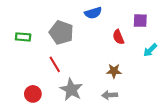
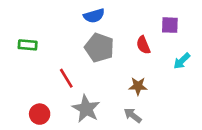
blue semicircle: (93, 13) -> (94, 16), moved
gray pentagon: (61, 33) -> (99, 48), moved
gray arrow: (110, 95) -> (133, 115), turned 40

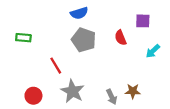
brown star: (138, 86) -> (133, 91), moved
gray arrow: (133, 115) -> (112, 97), turned -152

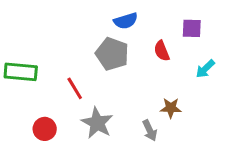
blue semicircle: (79, 13) -> (126, 21), moved
green rectangle: (23, 38) -> (21, 72), moved, size x1.5
brown star: (133, 91) -> (171, 108), moved

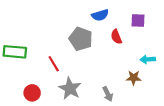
blue semicircle: (126, 21) -> (100, 15), moved
cyan arrow: (205, 69) -> (148, 59), moved, turned 40
brown star: (171, 108) -> (134, 78), moved

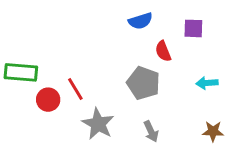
gray pentagon: (81, 39) -> (143, 83), moved
brown star: (134, 78) -> (213, 131), moved
red circle: (32, 93) -> (48, 100), moved

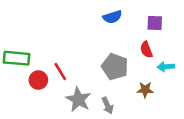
red semicircle: (163, 51) -> (146, 50), moved
gray arrow: (151, 131) -> (108, 105), moved
brown star: (213, 131) -> (145, 90), moved

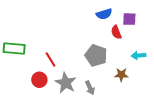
blue semicircle: (112, 17) -> (104, 14), moved
red semicircle: (146, 50) -> (116, 32), moved
red circle: (38, 80) -> (39, 80), moved

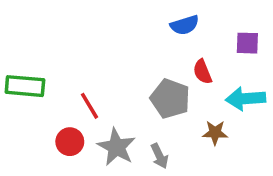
purple square: (129, 19) -> (247, 43), moved
red semicircle: (116, 32) -> (202, 72), moved
cyan arrow: (138, 55) -> (246, 99), size x1.5

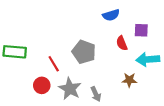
purple square: (247, 43) -> (141, 30), moved
gray pentagon: (170, 99) -> (84, 52), moved

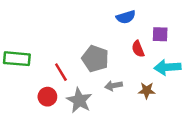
gray arrow: (96, 94) -> (114, 86), moved, turned 104

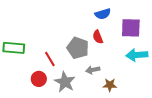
purple square: (160, 34) -> (131, 28), size x1.5
red semicircle: (138, 49) -> (98, 37), moved
brown star: (147, 91) -> (110, 85), moved

